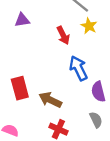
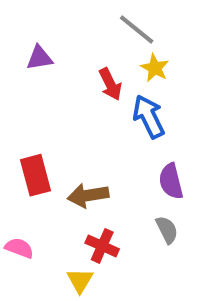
blue arrow: (78, 68) -> (149, 117), moved
brown arrow: (50, 100) -> (88, 195), turned -35

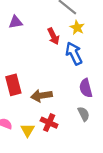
yellow triangle: (80, 280) -> (27, 130), moved

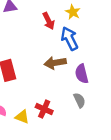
brown arrow: (41, 96) -> (55, 63), moved
yellow triangle: (27, 130) -> (22, 117), turned -40

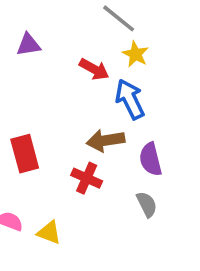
red arrow: (49, 21) -> (94, 69), turned -35
red cross: (44, 109) -> (87, 178), moved

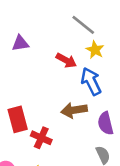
red cross: (87, 178) -> (41, 138), moved

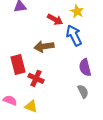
brown arrow: (74, 110) -> (44, 46), moved

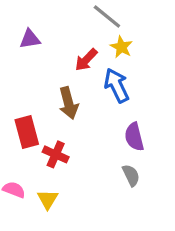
red arrow: (55, 19) -> (86, 60), turned 105
brown arrow: (44, 46) -> (68, 103), turned -96
yellow triangle: (31, 106) -> (48, 199), turned 40

